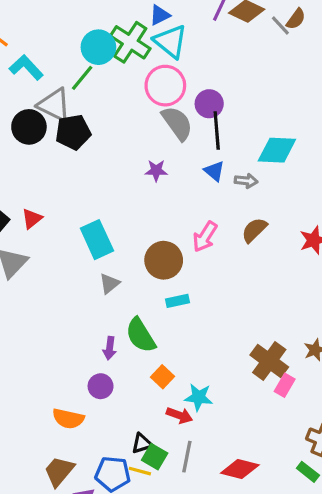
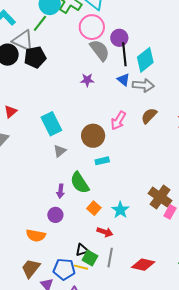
cyan diamond: (277, 150) -> (145, 60), moved, turned -40
gray arrow: (246, 181) -> (143, 85), size x1.5
cyan star: (199, 397) -> (120, 210), moved, turned 30

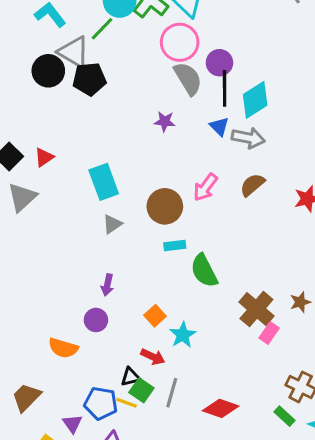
green semicircle: (80, 183) -> (204, 271), moved
cyan star: (120, 210) -> (183, 335), moved
red arrow: (105, 232) -> (153, 357), moved
brown trapezoid: (31, 268) -> (26, 397), moved

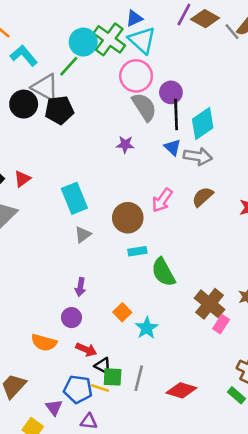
red arrow: (153, 357) -> (86, 350), moved
black triangle: (131, 377) -> (103, 366), turned 42
green square: (141, 390) -> (113, 377), turned -30

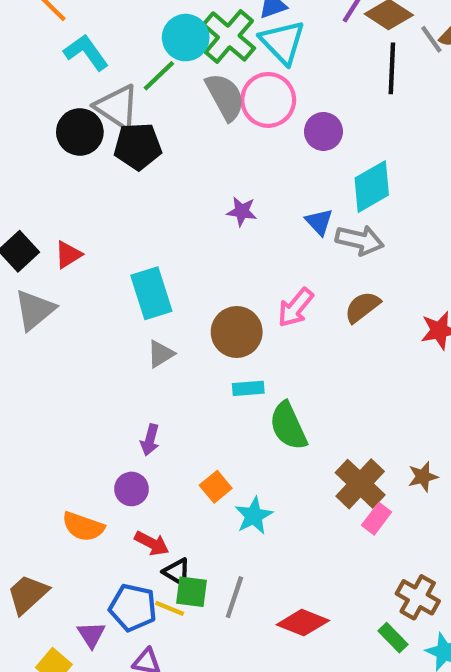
gray semicircle: (144, 107) -> (225, 97), moved
black line: (176, 114) -> (392, 68), moved

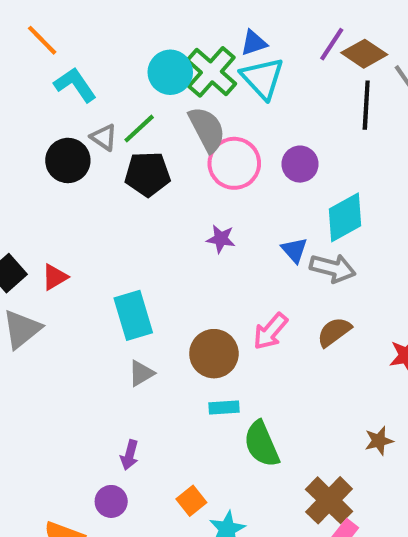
green line: (159, 76) -> (139, 129), moved
pink circle: (268, 100) -> (234, 163), moved
gray triangle: (117, 107) -> (104, 137), size x0.6
black pentagon: (138, 146) -> (147, 174), moved
brown star: (423, 477) -> (379, 441), moved

